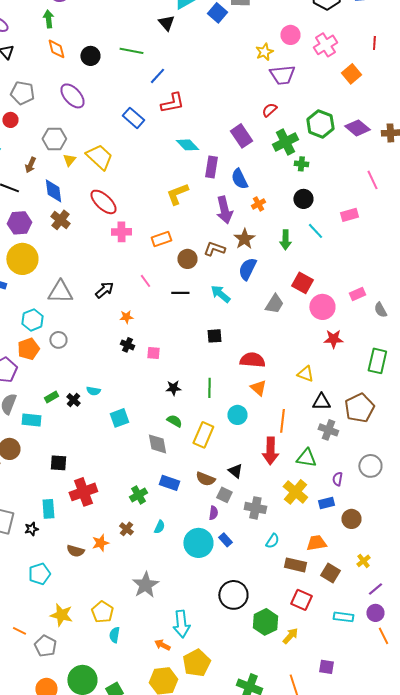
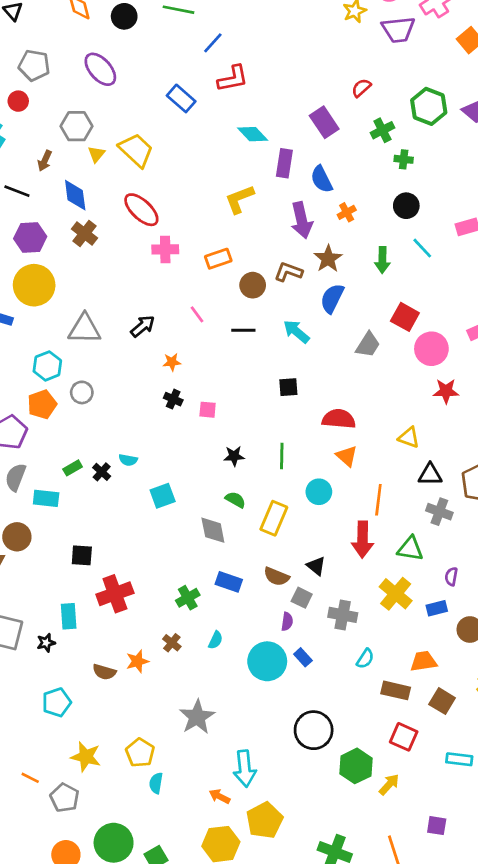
purple trapezoid: (282, 75) -> (398, 30), moved
green cross: (285, 142) -> (382, 130), size x0.7

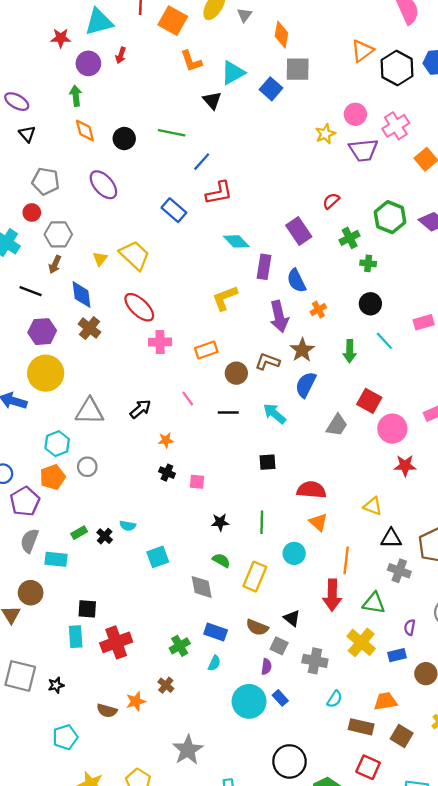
gray hexagon: (76, 126) -> (58, 234), moved
cyan rectangle: (69, 616) -> (76, 637), moved
cyan semicircle: (216, 640) -> (214, 663), moved

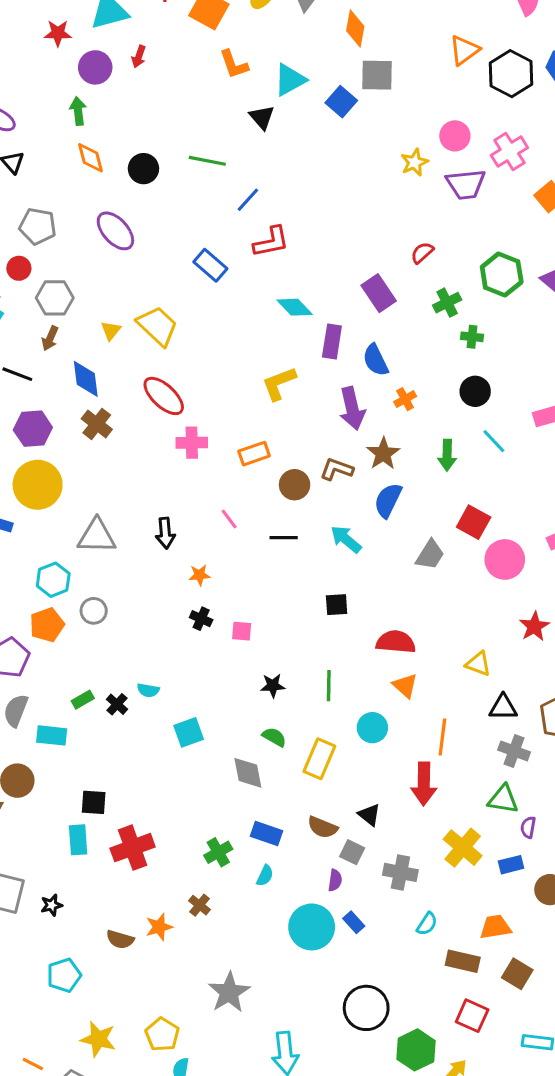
black arrow: (140, 409) -> (165, 533), turned 125
red star: (405, 466) -> (534, 626), moved, turned -30
green triangle: (374, 603) -> (503, 799), moved

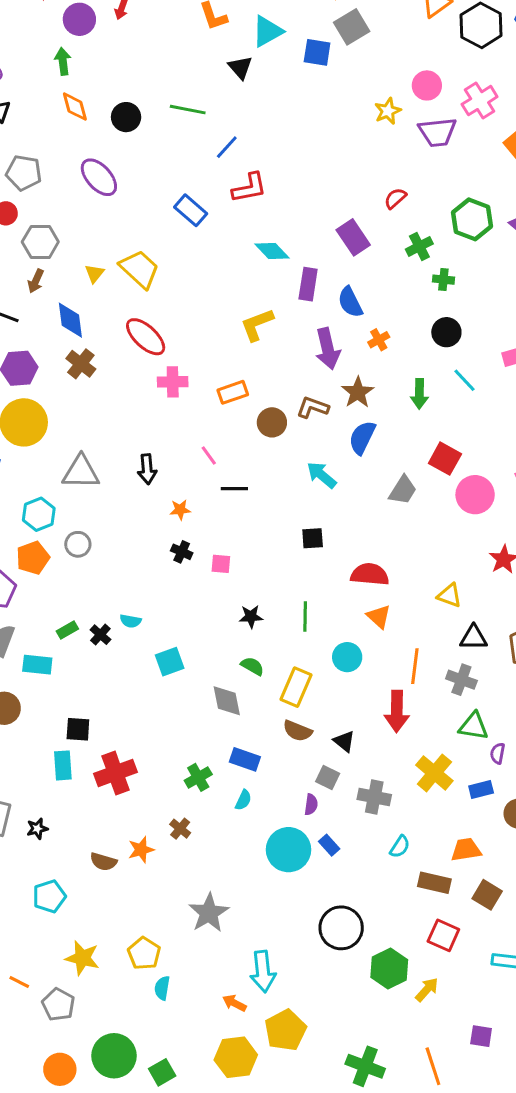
gray square: (377, 75) -> (352, 27), turned -32
blue square: (341, 102) -> (317, 52), turned -32
black line: (284, 538) -> (234, 489), moved
gray cross: (514, 751) -> (461, 680), moved
brown semicircle: (323, 827) -> (298, 731), moved

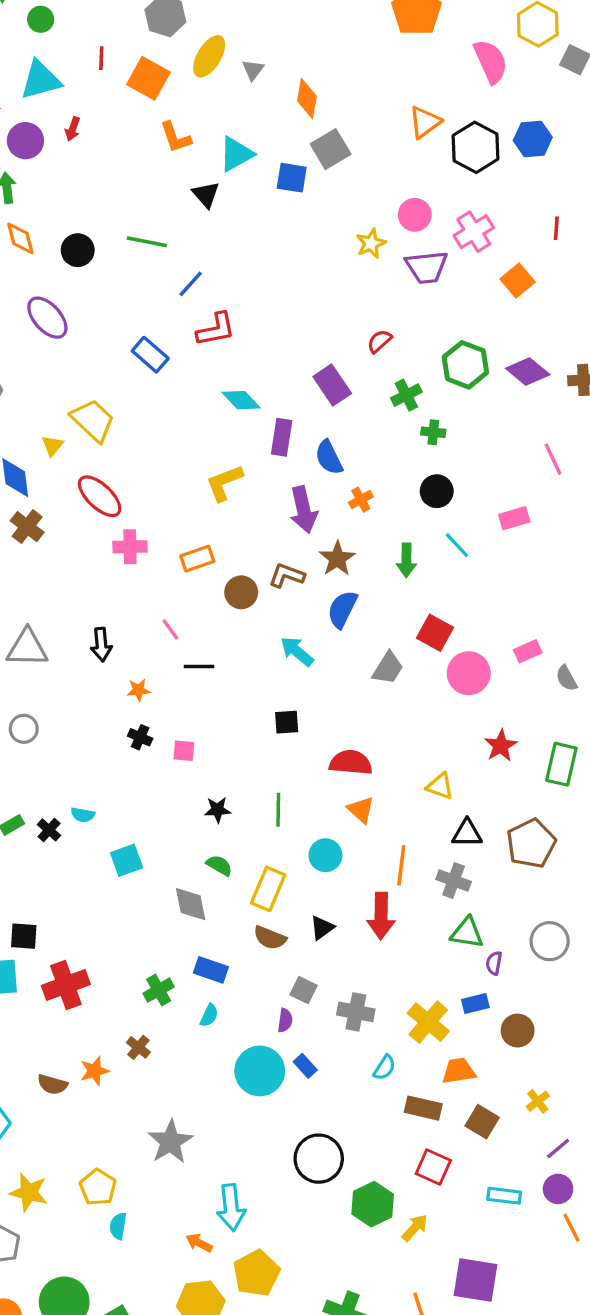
yellow triangle: (94, 274) -> (52, 446), moved
black triangle: (344, 741) -> (322, 928), moved, turned 45
yellow cross: (434, 773) -> (428, 1022), moved
purple square: (481, 1036) -> (475, 1280), size x1.8

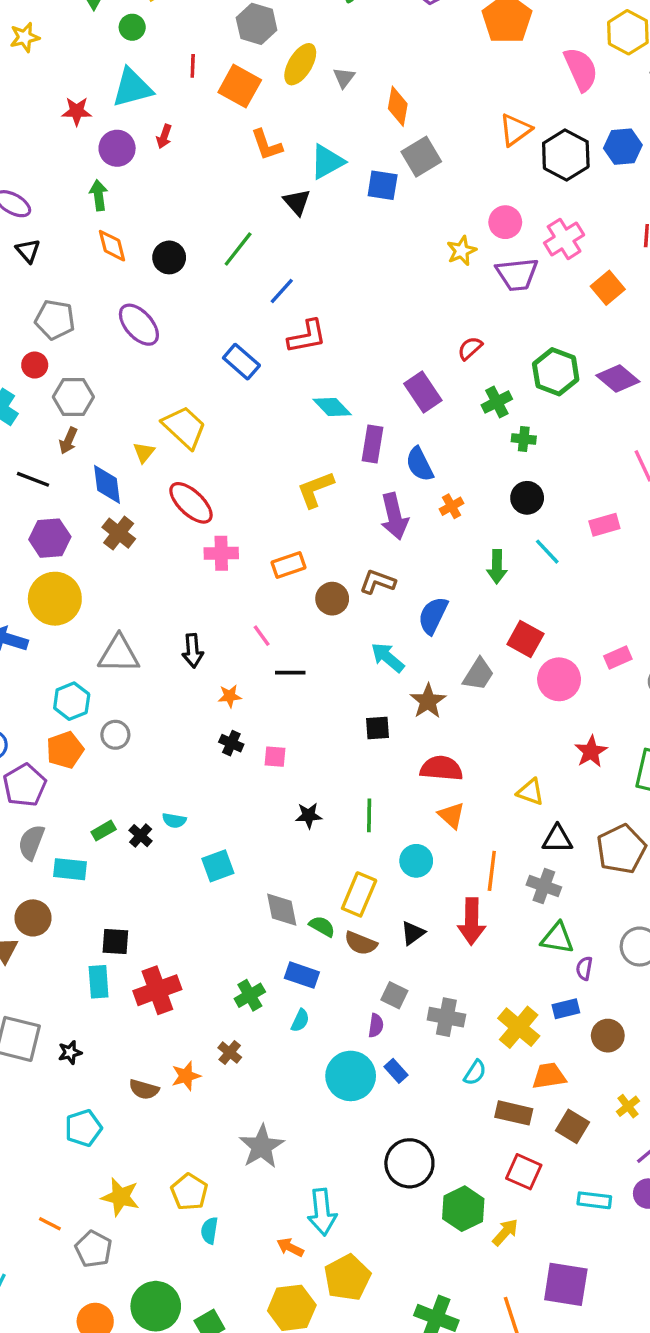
green line: (147, 242) -> (238, 249), turned -63
brown star: (337, 559) -> (428, 701), moved
green semicircle: (219, 865) -> (322, 926), moved

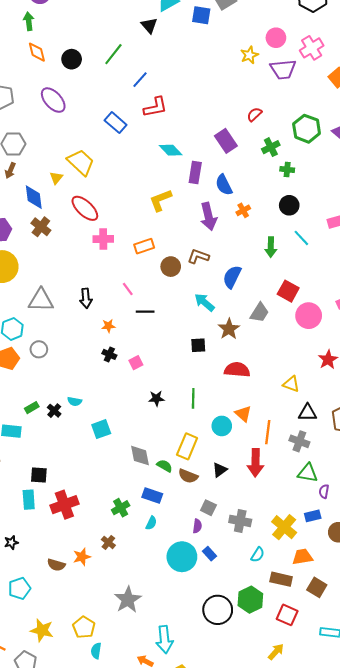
pink square: (275, 757) -> (136, 363), turned -32
orange triangle: (451, 815) -> (243, 414), moved
green hexagon: (463, 1209) -> (250, 600), moved

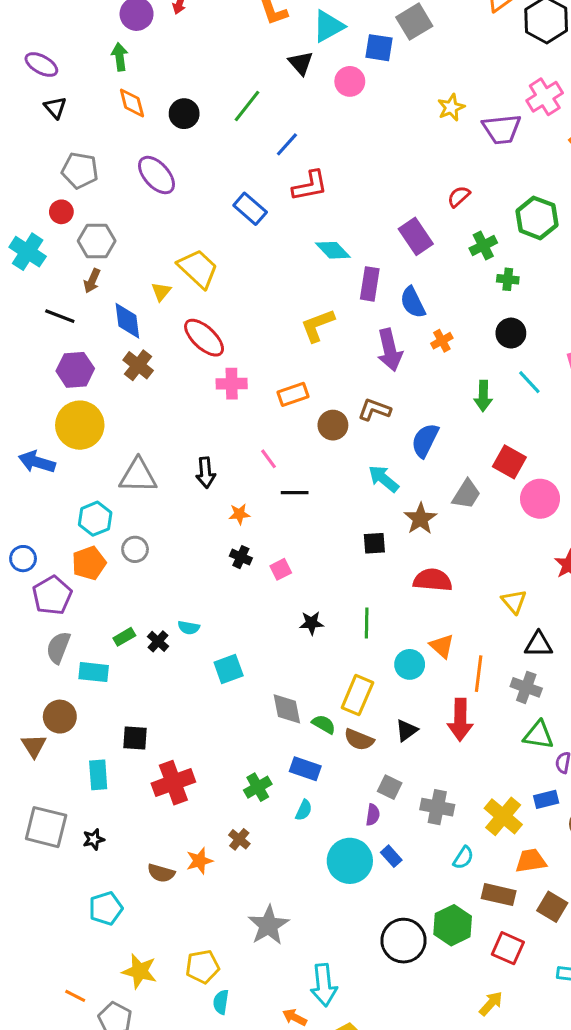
pink circle: (276, 38) -> (350, 81), moved
yellow triangle: (291, 384) -> (514, 602), turned 30
cyan rectangle: (29, 500) -> (98, 775), moved
yellow pentagon: (84, 627) -> (203, 967), turned 30

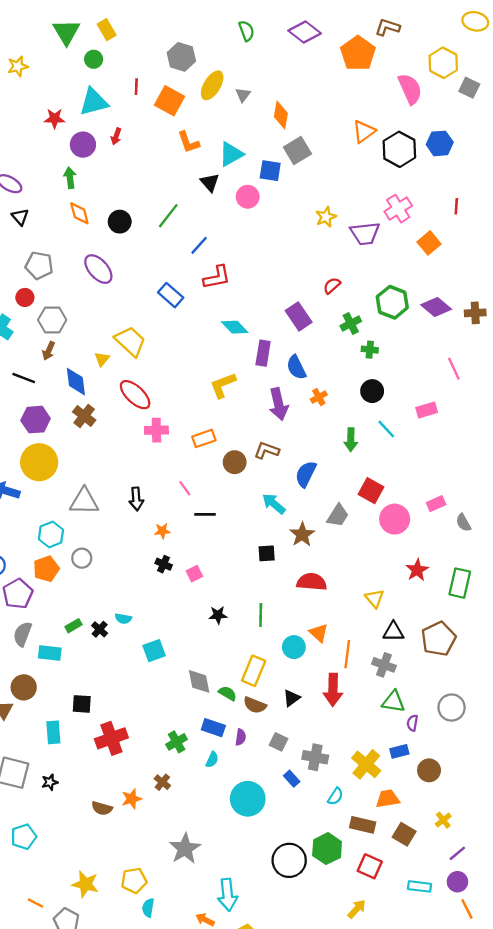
purple semicircle: (373, 815) -> (241, 737), moved
blue rectangle: (391, 856) -> (292, 779), moved
cyan pentagon: (106, 908) -> (24, 837), moved

